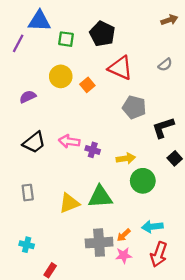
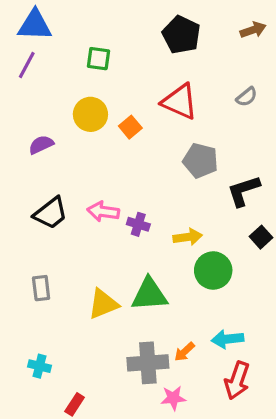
blue triangle: (39, 21) -> (35, 25), moved
black pentagon: (102, 34) -> (181, 35), moved
pink star: (124, 255) -> (173, 398), moved

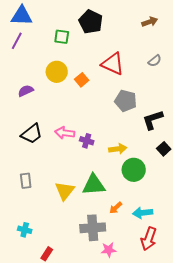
brown arrow: (253, 30) -> (150, 22), moved
black pentagon: (181, 35) -> (91, 22), moved
yellow triangle: (103, 304) -> (65, 191), turned -30
orange arrow: (184, 352) -> (116, 208), moved

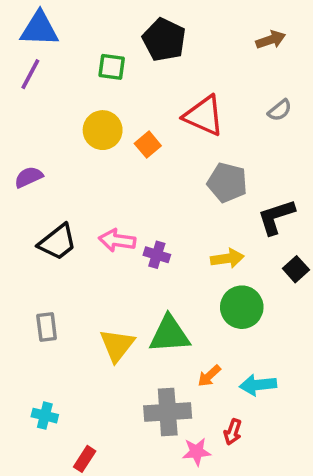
purple semicircle: (26, 91) -> (29, 177), moved
yellow arrow: (118, 149) -> (227, 258), moved
red arrow: (149, 239) -> (233, 432), moved, size x0.6

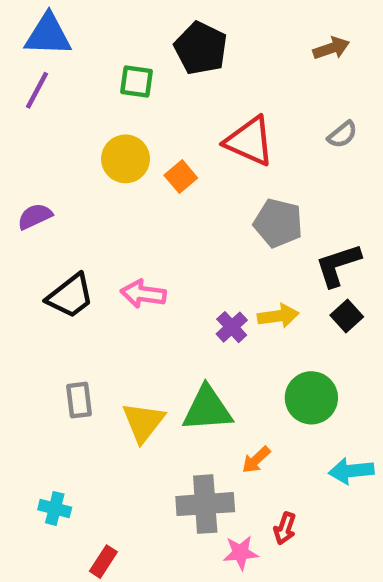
purple cross: (157, 255) -> (232, 327), moved, turned 30
black square: (296, 269) -> (347, 316), moved
green circle: (242, 307) -> (311, 398), moved
gray rectangle: (47, 327) -> (79, 400), moved
cyan arrow: (258, 385) -> (351, 471), moved

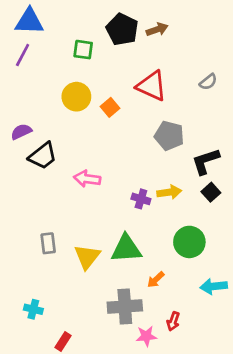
brown arrow: (331, 48) -> (157, 29), moved
black trapezoid: (70, 296) -> (43, 156), moved
purple cross: (232, 327) -> (141, 199), turned -30

